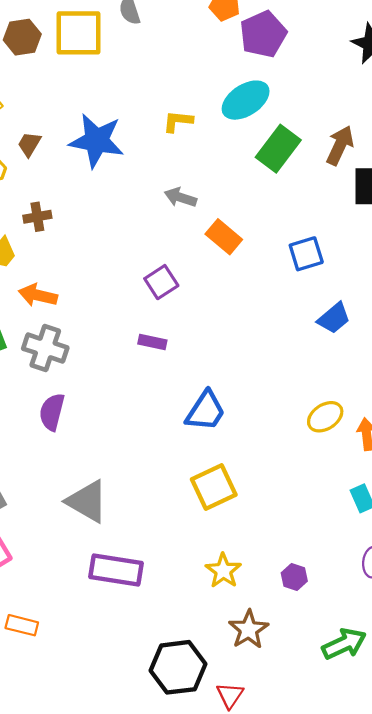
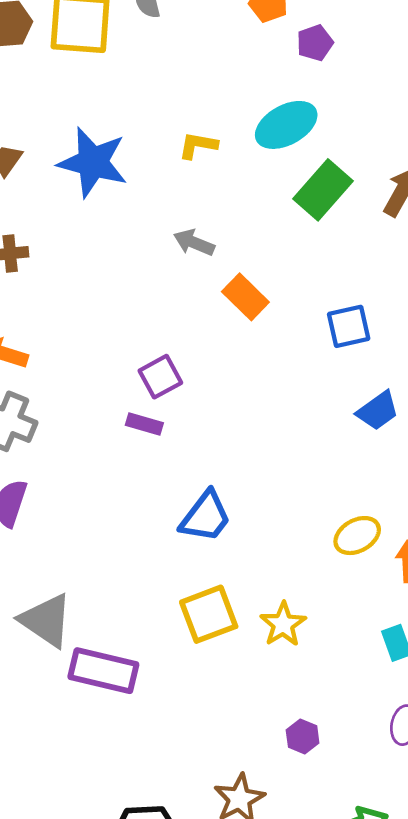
purple pentagon: (263, 34) -> (315, 43), size x0.6
purple square: (161, 282) -> (160, 377), moved
purple rectangle: (116, 570) -> (103, 671), moved
yellow star: (223, 571) -> (283, 624), moved

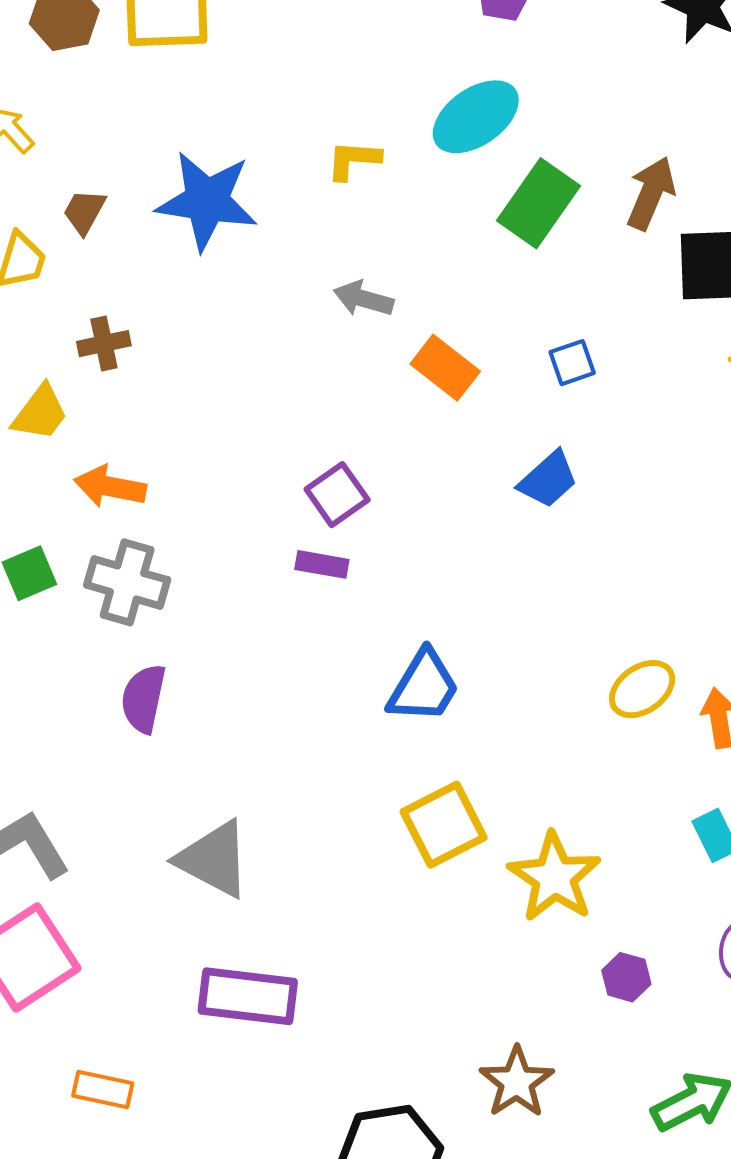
blue square: (349, 326) -> (572, 363), moved, size x0.7
blue trapezoid: (378, 411) -> (548, 479), moved
yellow star: (283, 624) -> (554, 877), moved, size x1.4
purple rectangle: (103, 671) -> (248, 996), moved
purple hexagon: (303, 736) -> (626, 977), moved

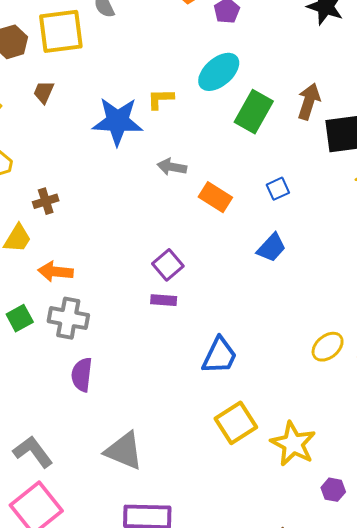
blue star: (207, 201) -> (117, 121), moved
brown trapezoid: (84, 212) -> (44, 92), moved

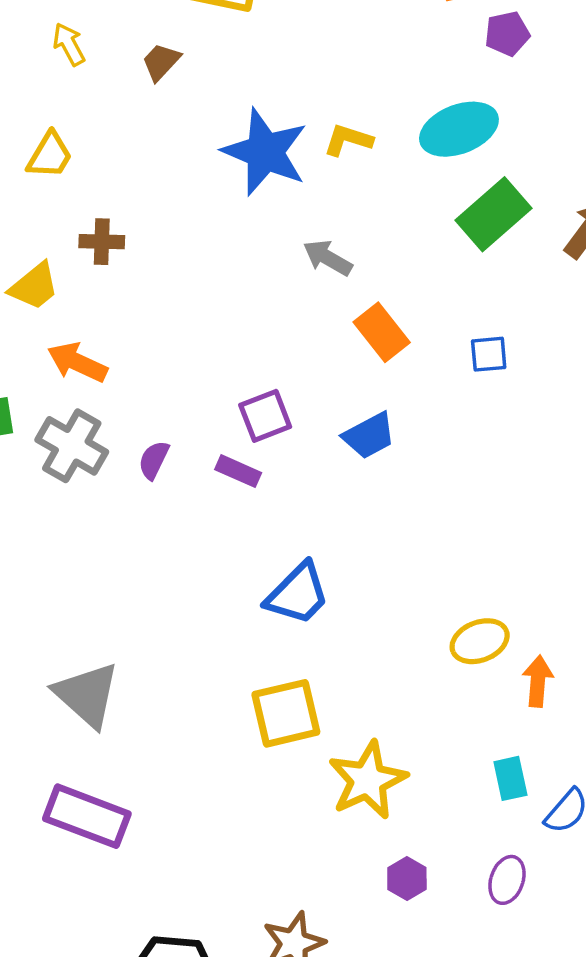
blue trapezoid: (271, 248) -> (369, 436), moved
purple semicircle: (82, 375) -> (154, 460), moved, size x0.7

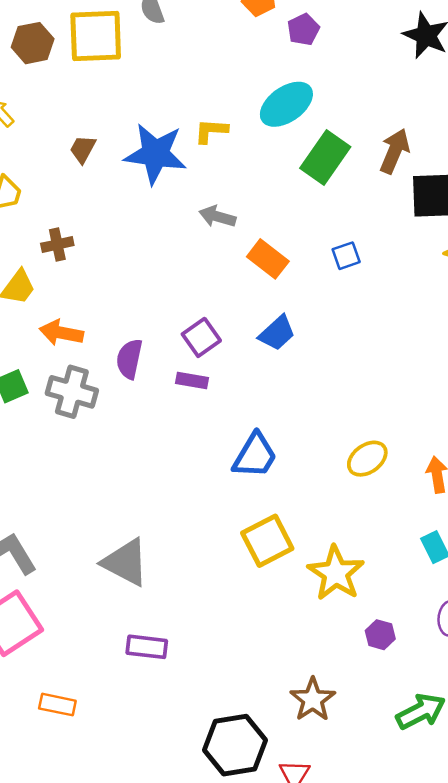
brown trapezoid: (161, 62) -> (83, 149), moved
purple semicircle: (154, 460) -> (129, 359), moved, size x1.4
yellow ellipse: (480, 641) -> (367, 459), moved
purple rectangle: (87, 816) -> (147, 647), size x0.7

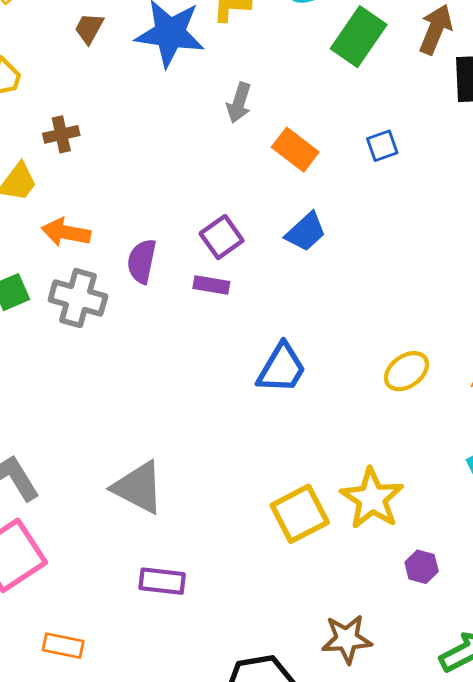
gray arrow: (217, 217) -> (239, 103), turned -88
yellow square: (267, 541) -> (300, 514), moved
brown star: (313, 699) -> (347, 639), turned 30

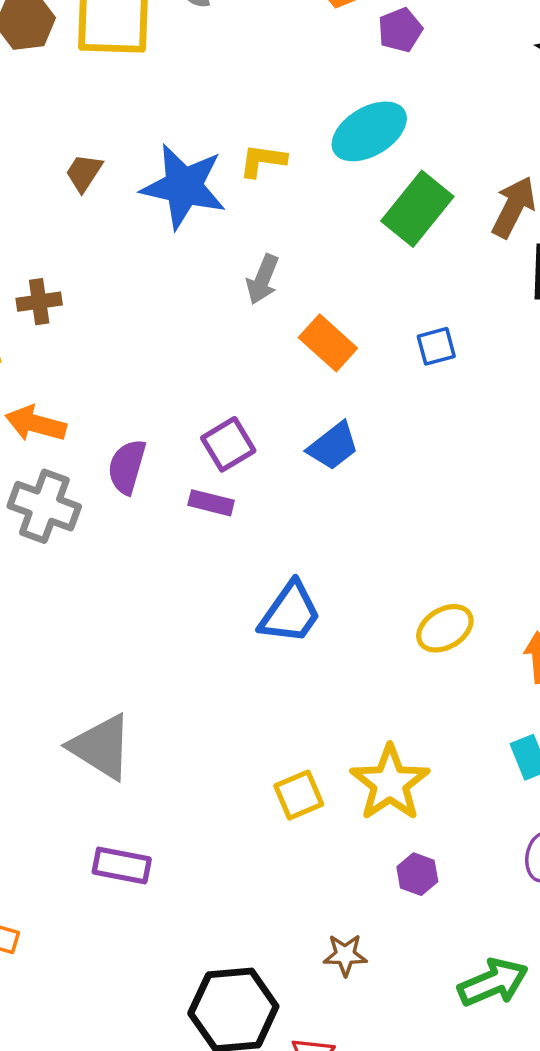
yellow square: (300, 514) -> (299, 795), size x0.7
purple hexagon: (422, 567) -> (417, 874), moved
brown star: (347, 639) -> (345, 955), size x0.7

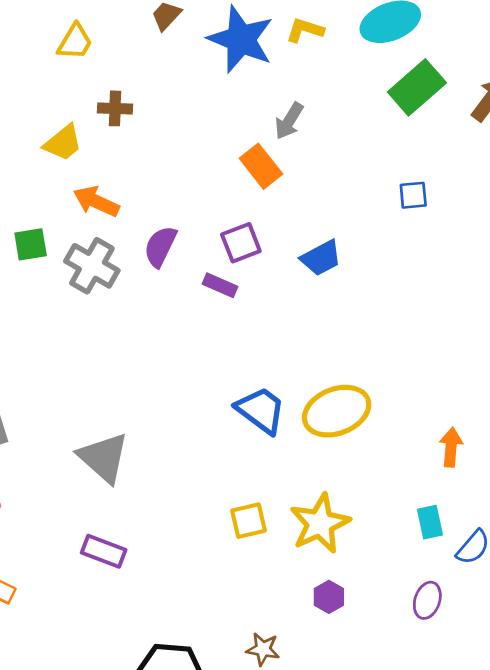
orange rectangle: (328, 343) -> (261, 166), moved
blue trapezoid: (290, 613) -> (261, 410), moved, turned -98
yellow ellipse: (445, 628) -> (337, 411), moved, size x1.5

